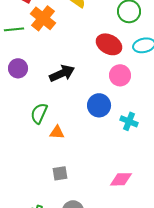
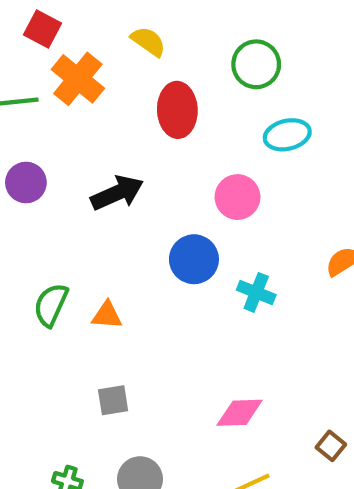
red ellipse: (109, 44) -> (177, 110), moved, turned 60
green semicircle: (39, 113) -> (51, 305), moved

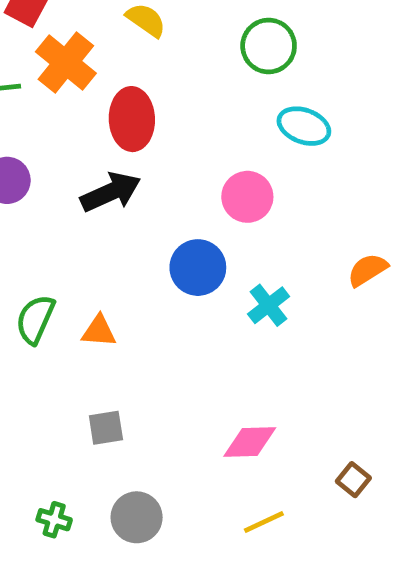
red ellipse: (177, 110) -> (132, 119), moved
cyan ellipse: (287, 135) -> (304, 126), turned 33
cyan cross: (256, 292) -> (269, 305), turned 30

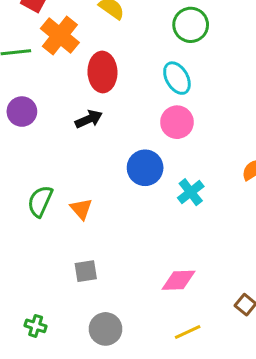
cyan ellipse: (304, 126) -> (177, 78), moved, turned 40
black arrow: (111, 192) -> (89, 119), size x0.7
orange triangle: (99, 331) -> (81, 209), turned 45
green cross: (54, 520) -> (36, 326), moved

